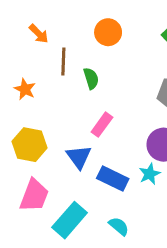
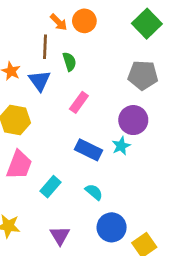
orange arrow: (39, 34) -> (59, 22), moved
blue triangle: (79, 157) -> (40, 81), moved
cyan rectangle: (70, 220) -> (50, 187), size x0.7

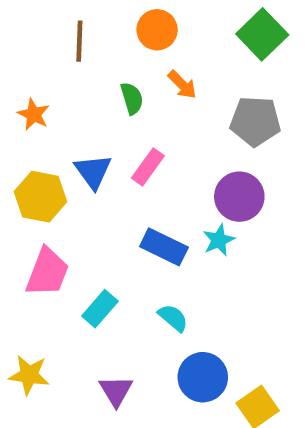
orange arrow: (59, 22) -> (182, 85), moved
brown line: (45, 47) -> (79, 41), moved
blue triangle: (40, 81) -> (93, 171), moved

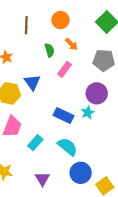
pink rectangle: (148, 167) -> (65, 69), moved
cyan semicircle: (173, 318) -> (68, 147), size x1.5

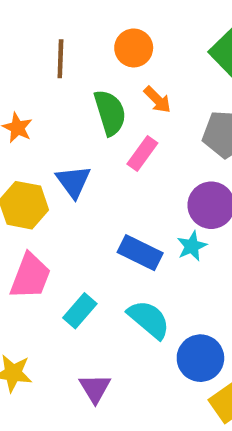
green semicircle: (49, 50) -> (110, 113), size x1.5
blue circle: (81, 173) -> (200, 358), moved

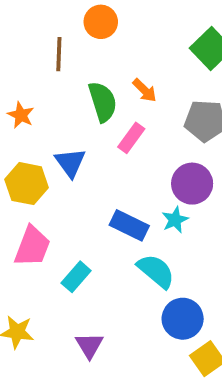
orange circle: (134, 48) -> (101, 22), moved
cyan semicircle: (149, 319) -> (156, 271), moved

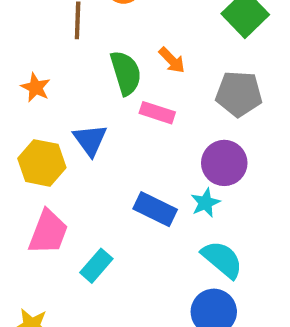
pink rectangle: (131, 138) -> (157, 113), turned 72
cyan semicircle: (156, 271) -> (222, 259), moved

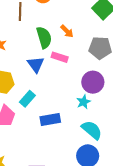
blue triangle: (90, 140) -> (36, 64), moved
blue rectangle: (155, 209) -> (50, 120), moved, turned -36
cyan rectangle: (96, 266) -> (27, 99), moved

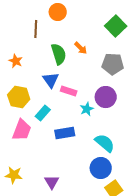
pink rectangle: (60, 57) -> (69, 91), moved
cyan star: (83, 102) -> (87, 109), moved

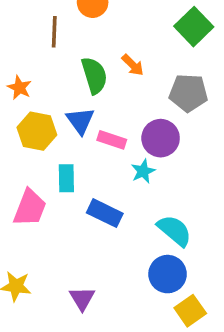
yellow hexagon: (19, 97) -> (37, 131), moved
purple circle: (106, 97) -> (161, 138), moved
cyan rectangle: (43, 113) -> (66, 178), turned -42
blue rectangle: (65, 133) -> (105, 213), turned 36

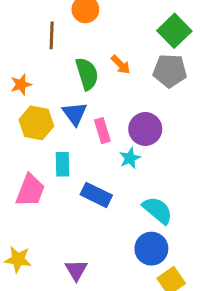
orange star: (19, 88) -> (21, 85), turned 30
gray pentagon: (188, 93) -> (170, 71), moved
pink rectangle: (112, 140) -> (102, 131), turned 55

